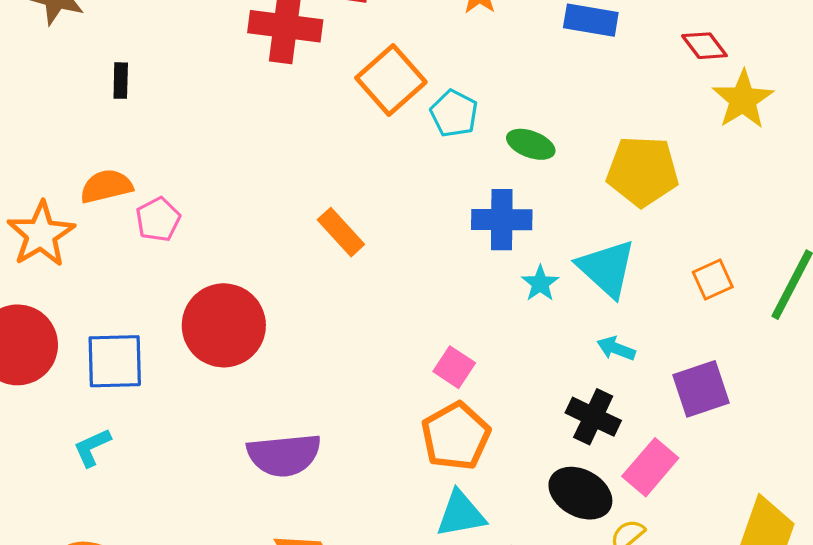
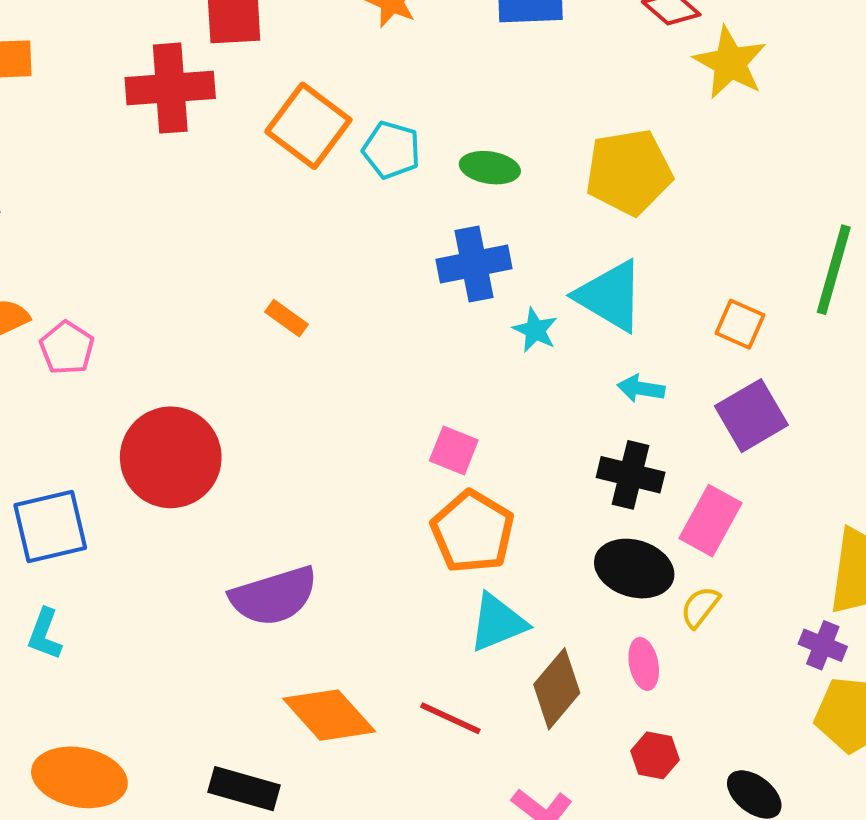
orange rectangle: (341, 232) -> (287, 318), size x0.7
orange square: (713, 280) -> (740, 324), moved, turned -30
cyan L-shape: (92, 447) -> (45, 634), turned -33

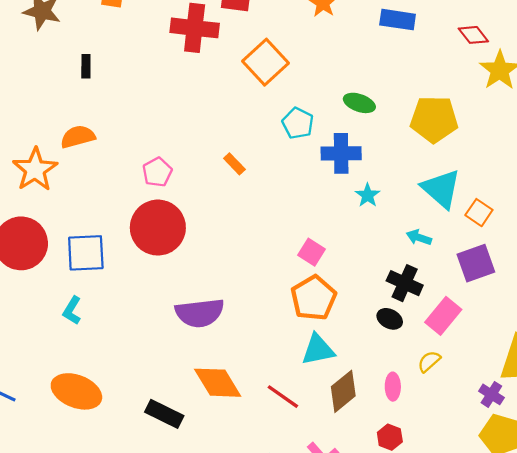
cyan pentagon: (391, 150) -> (298, 123), moved
cyan triangle: (610, 296) -> (441, 189), moved
pink pentagon: (67, 348) -> (157, 172), moved
black ellipse: (634, 569) -> (390, 319), moved, size x0.6

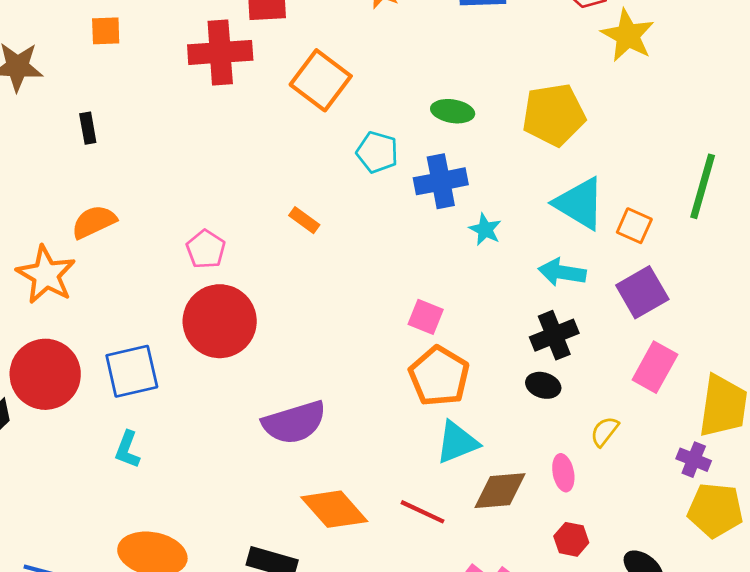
cyan arrow: (419, 237) -> (562, 272), size x1.4
black cross: (405, 283) -> (554, 335), turned -36
pink rectangle: (443, 316) -> (655, 367), moved
brown diamond: (343, 391) -> (500, 491), turned 45

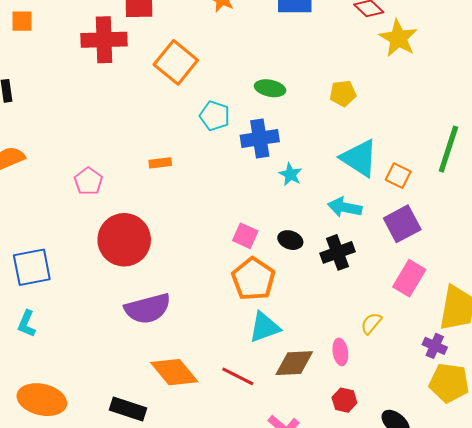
yellow pentagon: (554, 115) -> (343, 93), size x0.6
orange rectangle: (304, 220) -> (160, 163), turned -45
red circle: (220, 321) -> (124, 240), moved
black ellipse: (543, 385) -> (290, 240), moved

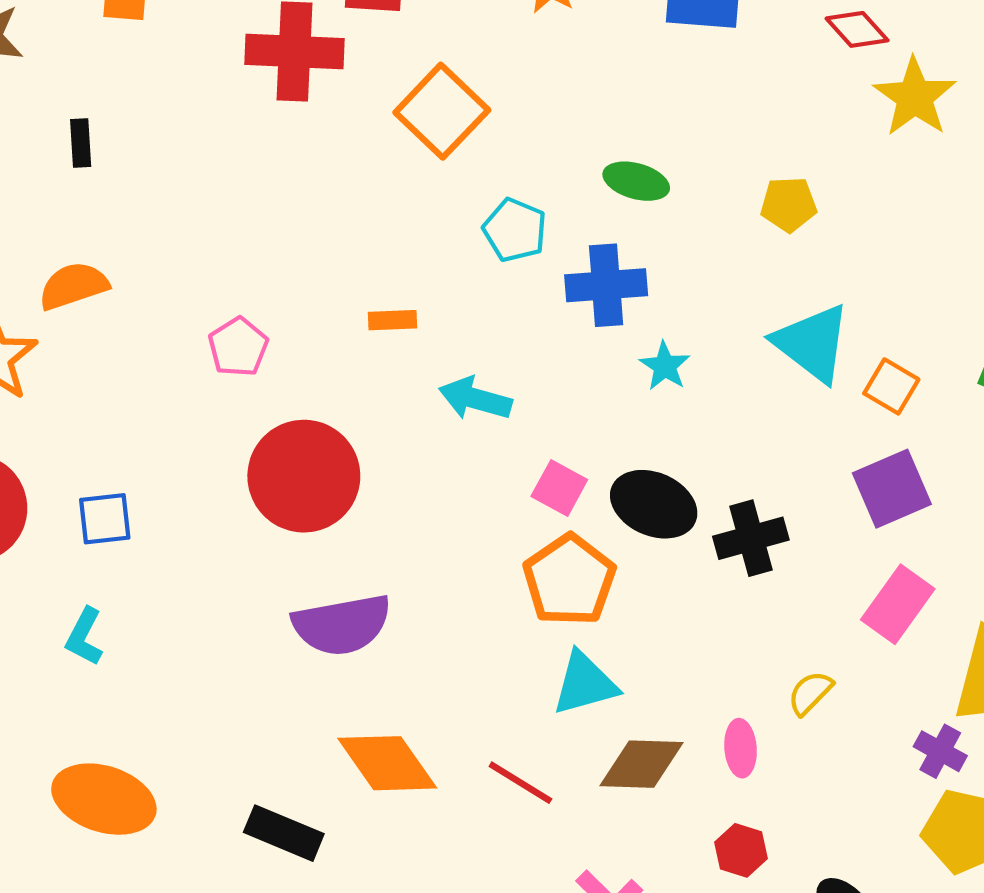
cyan arrow: (345, 207) -> (475, 399), moved
black ellipse: (290, 240) -> (654, 504), size x1.6
blue square: (32, 267) -> (105, 519), size x0.7

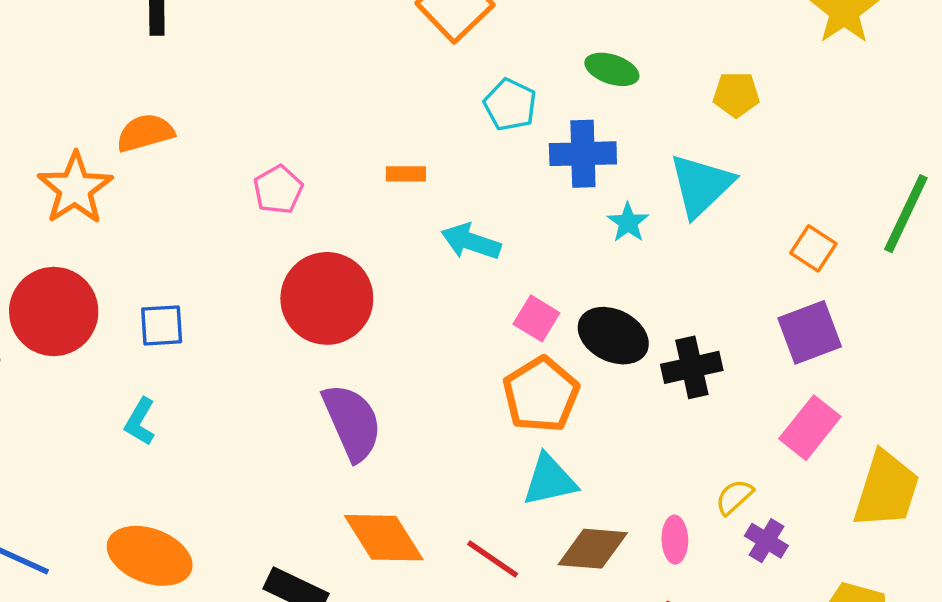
cyan triangle: (812, 343) -> (701, 185), moved, turned 36
purple semicircle: (342, 625) -> (352, 422), turned -106
purple cross: (940, 751) -> (766, 541), moved

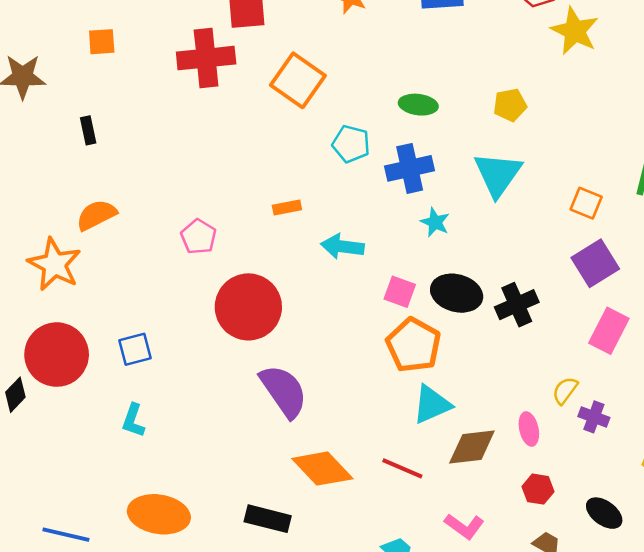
cyan star: (628, 222) -> (435, 222), moved

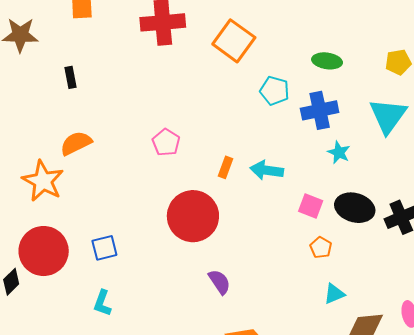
orange rectangle: (287, 208) -> (225, 167), moved, turned -60
pink pentagon: (199, 237) -> (166, 142), moved
orange pentagon: (414, 345) -> (321, 248), size x0.5
purple semicircle: (284, 391) -> (219, 282), size x0.6
cyan triangle: (432, 404) -> (334, 294), size x0.7

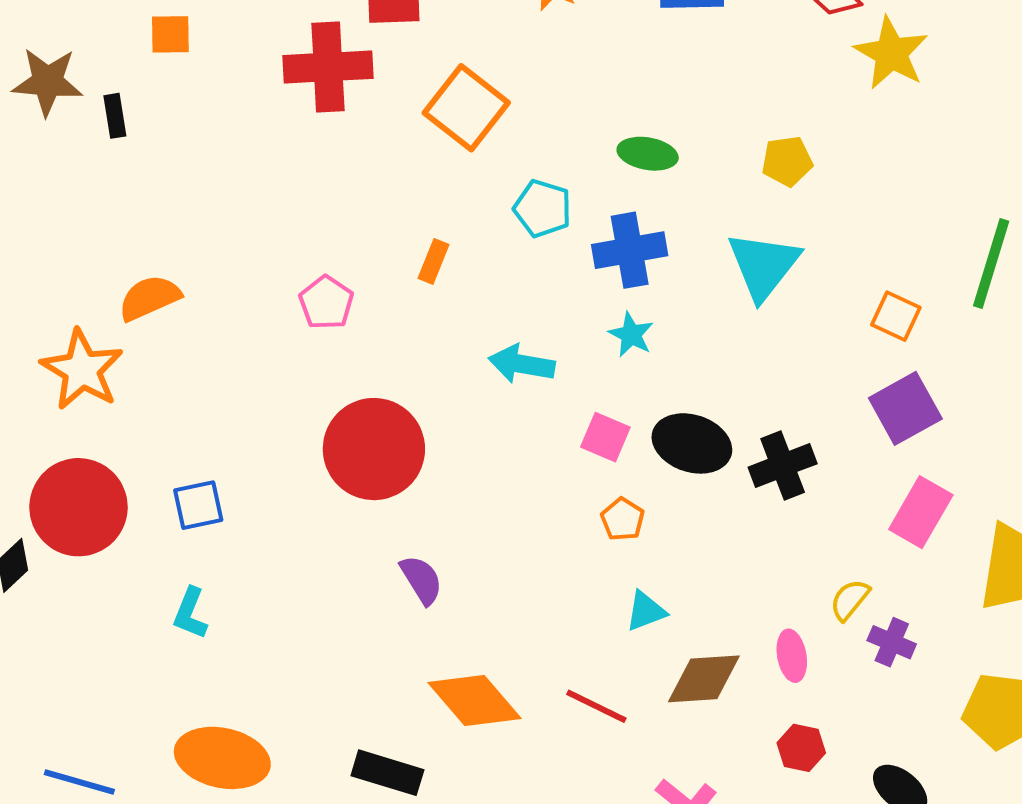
black rectangle: (71, 77) -> (115, 116), moved
cyan star: (339, 152) -> (631, 335), moved
orange rectangle: (225, 167) -> (433, 261), moved

